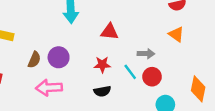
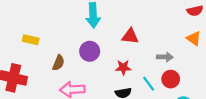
purple circle: (59, 57) -> (90, 51), moved
cyan line: (130, 72) -> (149, 84), moved

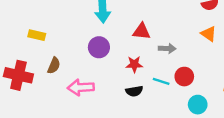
gray arrow: (165, 57) -> (167, 48), moved
brown semicircle: (58, 63) -> (54, 66), moved
cyan line: (149, 84) -> (161, 81), turned -35

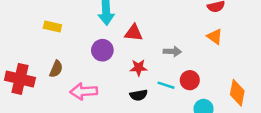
red triangle: (142, 31) -> (134, 33), moved
yellow rectangle: (37, 35) -> (52, 26), moved

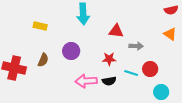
red triangle: (134, 33) -> (116, 31), moved
purple circle: (102, 50) -> (71, 51), moved
pink arrow: (84, 91) -> (86, 81), moved

